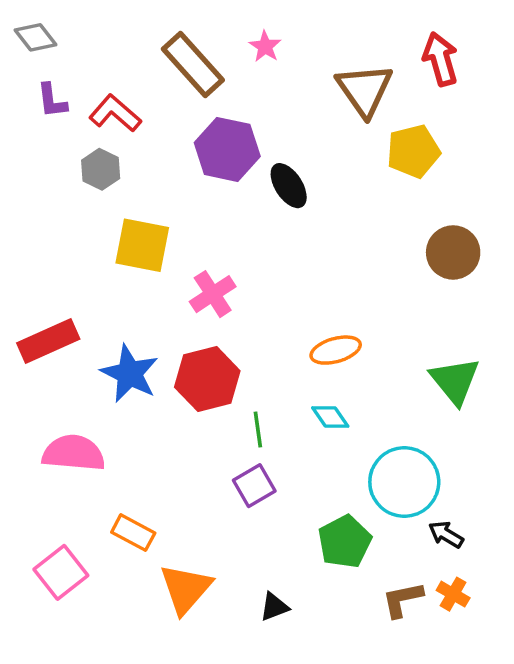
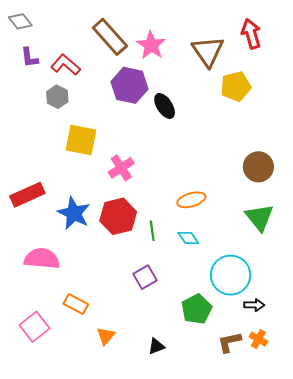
pink star: (265, 46) -> (151, 45), moved, size x1.6
brown circle: (453, 252) -> (258, 167), moved
green line: (258, 430) -> (152, 231), moved
black arrow: (446, 534) -> (254, 305), turned 150
orange triangle: (186, 589) -> (106, 336), size x0.6

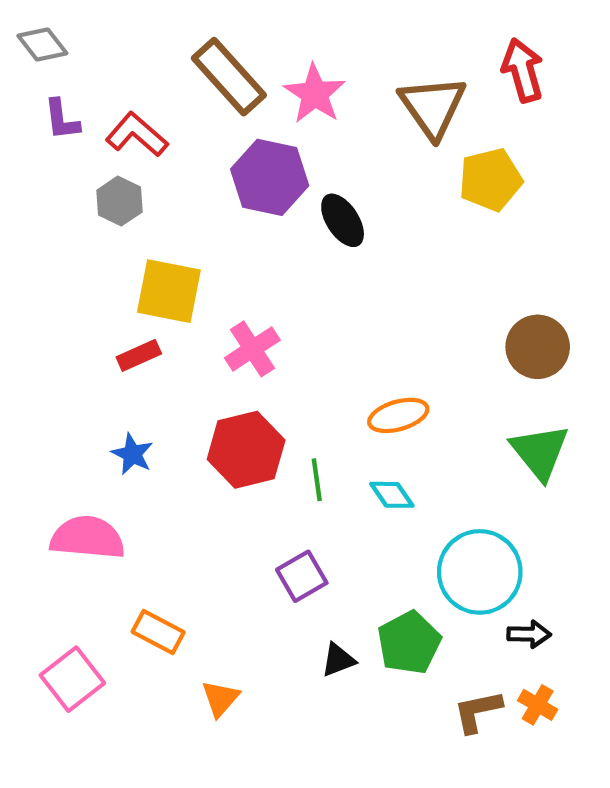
red rectangle: (27, 195) -> (139, 355), moved, size x0.6
blue star: (74, 213) -> (132, 454), moved, size x0.6
black triangle: (156, 346) -> (338, 660), moved

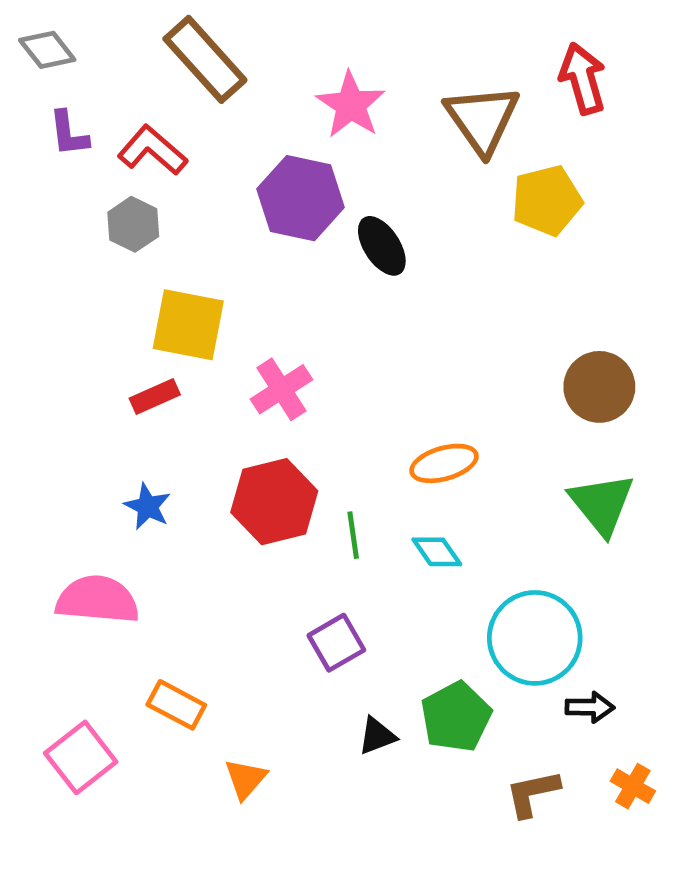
brown rectangle: (229, 77) -> (205, 59), moved
orange cross: (538, 705) -> (633, 786), moved

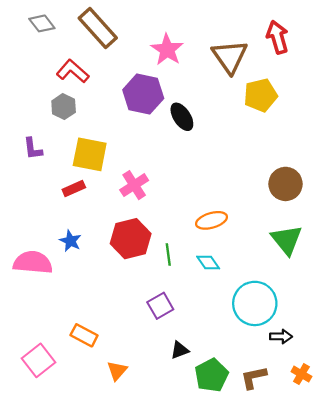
gray diamond: (47, 50) -> (42, 23), moved
purple L-shape: (69, 134) -> (33, 149), moved
pink semicircle: (97, 600) -> (33, 263), moved
green pentagon: (456, 717) -> (212, 375), moved

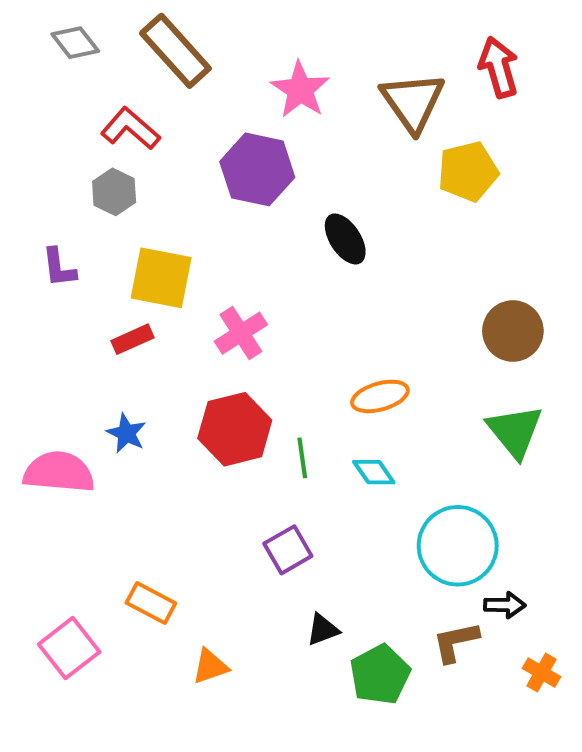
black ellipse: (182, 117) -> (345, 239), moved
orange triangle: (117, 371) -> (210, 666), turned 30
brown L-shape: (254, 377) -> (456, 642), moved

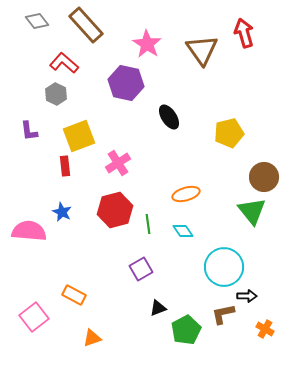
yellow pentagon: (468, 171) -> (229, 133), moved
yellow square: (161, 278) -> (79, 136), turned -32
brown circle: (513, 331) -> (264, 177), moved
red rectangle: (132, 339) -> (65, 166), turned -72
orange triangle: (210, 666) -> (92, 338), moved

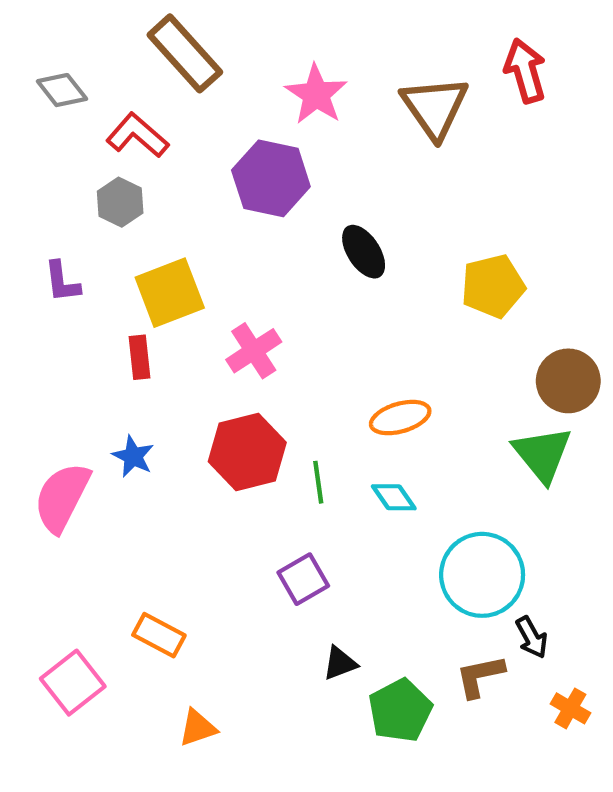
gray diamond: (37, 21) -> (62, 90), moved
pink semicircle: (29, 231) -> (62, 497), turned -68
black arrow: (247, 296) -> (532, 637), turned 60

